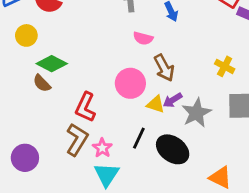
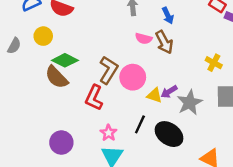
brown arrow: (164, 68) -> (164, 42), moved
brown semicircle: (42, 83) -> (57, 77), size x1.5
brown L-shape: (77, 140) -> (109, 70), moved
purple circle: (25, 158) -> (61, 143), moved

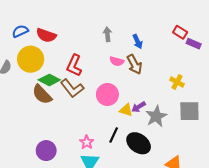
yellow circle: (43, 36) -> (31, 59), size x1.6
brown L-shape: (109, 70) -> (72, 88), moved, turned 110
red L-shape: (94, 98) -> (74, 65), moved

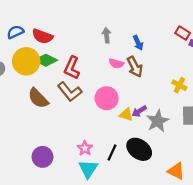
green diamond: (49, 80) -> (46, 60), moved
black line: (114, 135) -> (112, 153), moved

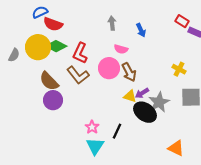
blue semicircle: (15, 32) -> (40, 12), moved
brown arrow: (135, 67) -> (129, 72), moved
pink circle: (107, 98) -> (109, 68), moved
black ellipse: (139, 149) -> (145, 112), moved
purple circle: (42, 157) -> (53, 100), moved

